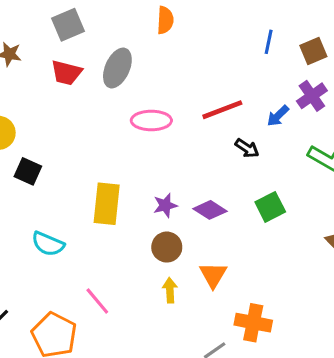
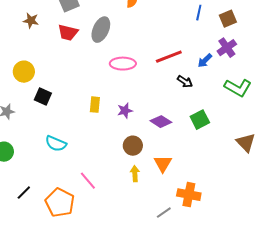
yellow rectangle: (107, 204) -> (95, 105), moved, size x0.6
purple star: (165, 205) -> (125, 111), moved

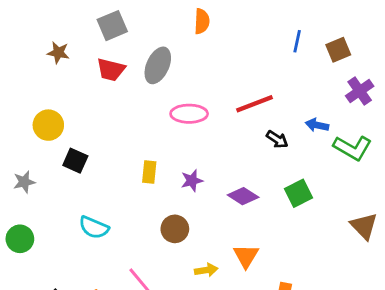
purple cross: (227, 48) -> (360, 91), moved
blue arrow: (205, 61) -> (317, 125), moved, turned 56
brown circle: (133, 146) -> (175, 229), moved
yellow arrow: (135, 174) -> (206, 270), turned 84

